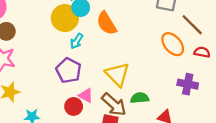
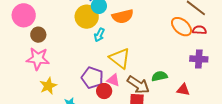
orange semicircle: (106, 23) -> (123, 16), turned -65
red semicircle: (202, 52) -> (199, 30), moved
purple pentagon: (69, 70) -> (92, 78), moved
yellow triangle: (117, 74) -> (120, 58), moved

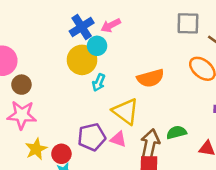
orange semicircle: (123, 16) -> (151, 78), moved
purple pentagon: (92, 78) -> (92, 137), turned -30
brown arrow: (138, 85) -> (150, 144), turned -110
red circle: (104, 91) -> (61, 154), moved

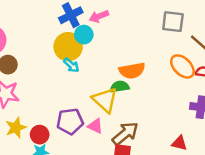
cyan arrow: (99, 83) -> (71, 65), moved, turned -77
green semicircle: (176, 132) -> (120, 87), moved
brown arrow: (150, 144) -> (125, 134), turned 32

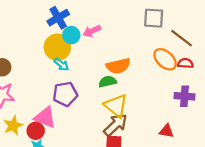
pink arrow: (99, 16) -> (92, 31), moved
yellow triangle: (105, 100) -> (116, 106), moved
purple pentagon: (70, 121) -> (65, 94), moved
pink triangle: (95, 126) -> (45, 117), moved, size x1.5

